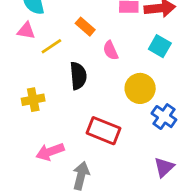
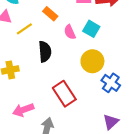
cyan square: (160, 46) -> (91, 29), moved
red rectangle: (103, 131) -> (64, 94), turned 35

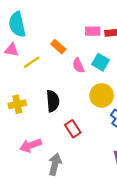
black semicircle: (45, 52) -> (53, 101), moved
red rectangle: (64, 94) -> (73, 129), size x0.7

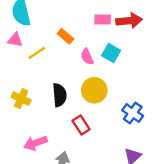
yellow circle: (102, 95) -> (94, 90), moved
yellow cross: (17, 104) -> (21, 99), turned 35

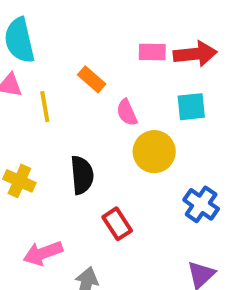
yellow line: (37, 53) -> (45, 107), turned -66
cyan square: (111, 53) -> (191, 107), moved, turned -36
yellow circle: (94, 90) -> (154, 152), moved

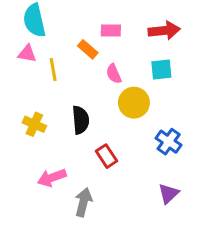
pink rectangle: (152, 52) -> (111, 31), moved

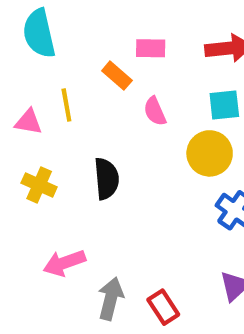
pink triangle: (27, 54) -> (29, 122), moved
yellow circle: (134, 103) -> (210, 153), moved
red rectangle: (107, 156) -> (163, 307), moved

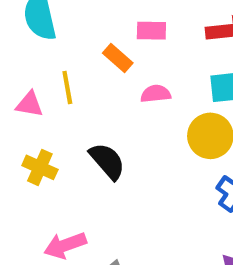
pink semicircle: (155, 111) -> (156, 94), turned 108
black semicircle: (106, 179) -> (107, 161), turned -36

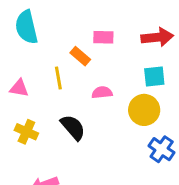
yellow line: (67, 87) -> (58, 78), moved
pink semicircle: (156, 94) -> (102, 92), moved

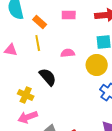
orange rectangle: (80, 56) -> (40, 22), moved
yellow cross: (26, 132) -> (26, 95), moved

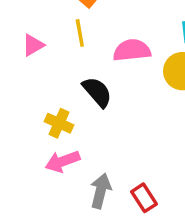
pink triangle: (11, 50) -> (33, 45), turned -40
pink semicircle: (68, 53) -> (132, 50), size x1.5

